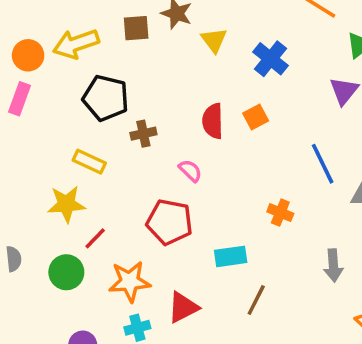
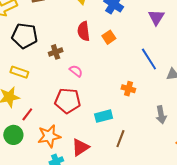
red semicircle: (213, 121) -> (84, 31), moved
brown cross: (143, 134) -> (56, 52), moved

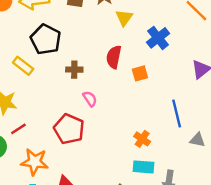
yellow rectangle: (19, 72) -> (23, 66), moved
cyan rectangle: (104, 116) -> (143, 167), moved

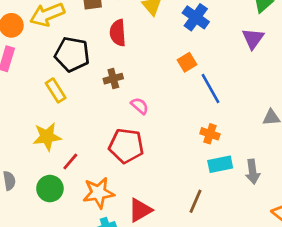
red semicircle: (114, 57) -> (118, 33), moved
yellow rectangle: (23, 66) -> (56, 90), turned 36
blue line: (177, 113) -> (210, 88), moved

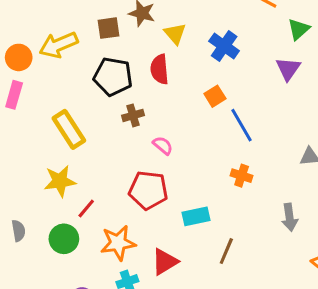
red semicircle: (118, 33) -> (160, 69), moved
black pentagon: (72, 54) -> (113, 77), moved
yellow rectangle: (56, 90) -> (69, 129), size x1.4
cyan rectangle: (220, 164) -> (196, 216), moved

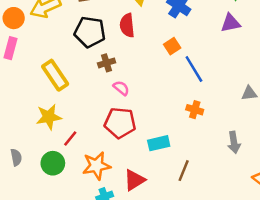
purple triangle: (288, 69) -> (231, 23), turned 45
pink semicircle: (163, 145) -> (121, 88), moved

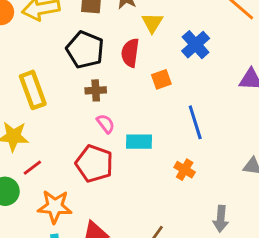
orange square: (172, 46) -> (161, 79), moved
cyan rectangle: (159, 143) -> (139, 142), moved

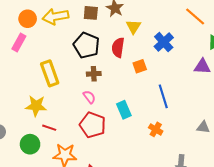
pink semicircle: (106, 124) -> (89, 97), moved
cyan rectangle: (139, 142) -> (124, 110), turned 66
red line: (32, 168) -> (49, 128), turned 56

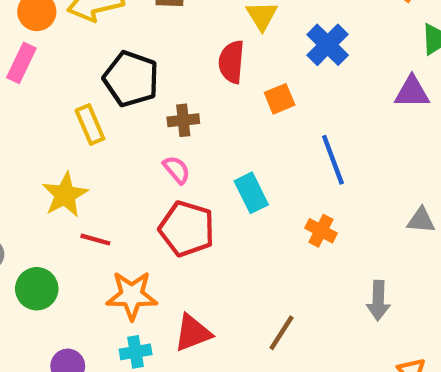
black pentagon: (86, 45) -> (131, 79), moved
yellow rectangle: (50, 73) -> (90, 125), size x0.7
yellow star: (36, 106) -> (65, 195), turned -30
green circle: (30, 144) -> (37, 289), moved

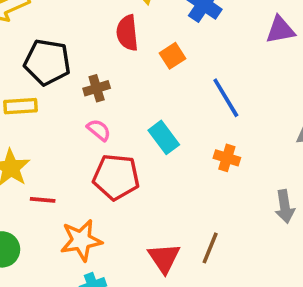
yellow rectangle: (90, 125) -> (20, 106), turned -60
red triangle: (193, 333) -> (164, 258), moved, turned -32

